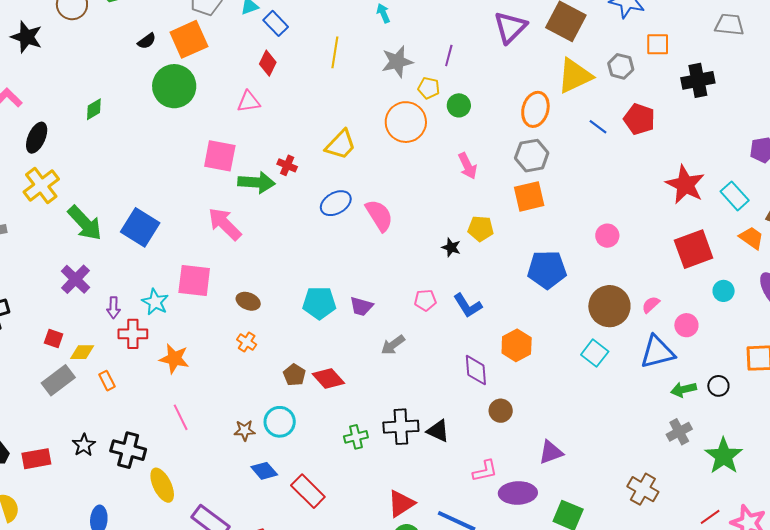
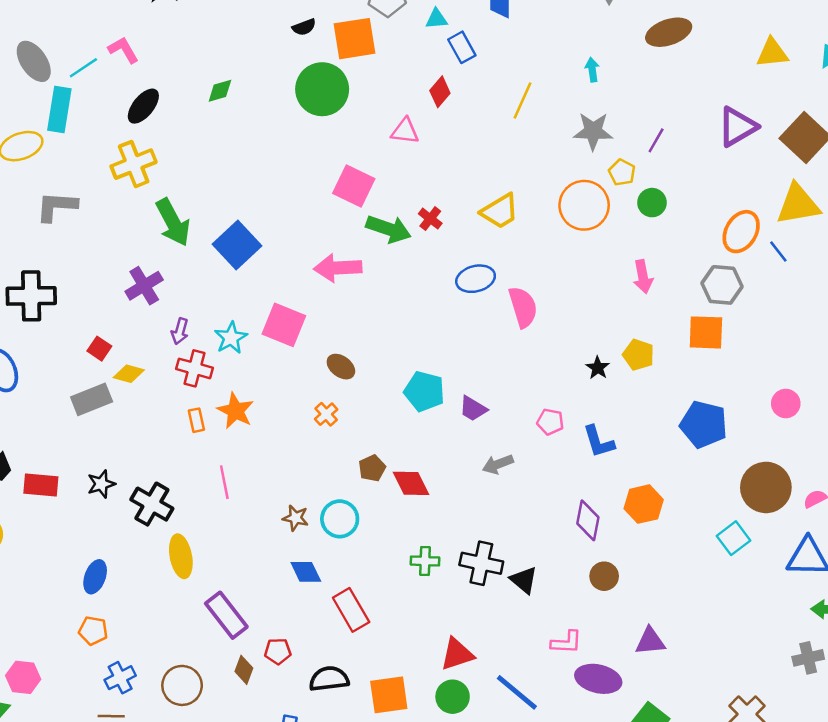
blue line: (598, 127) -> (778, 252), moved
pink arrow: (225, 224) -> (338, 268), turned -63
orange rectangle: (107, 381) -> (196, 420), moved

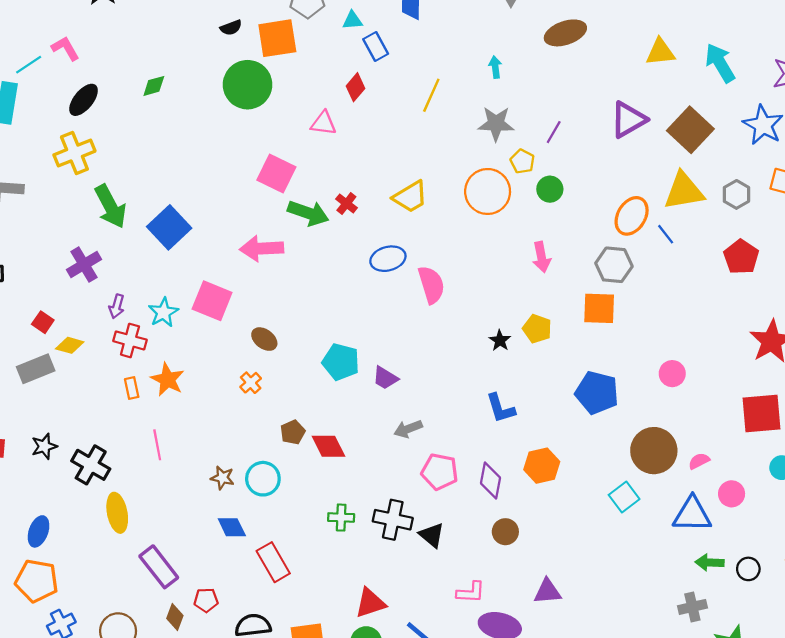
pink pentagon: (550, 422) -> (440, 472), moved, size x1.5
orange pentagon: (93, 631) -> (37, 581), size x1.6

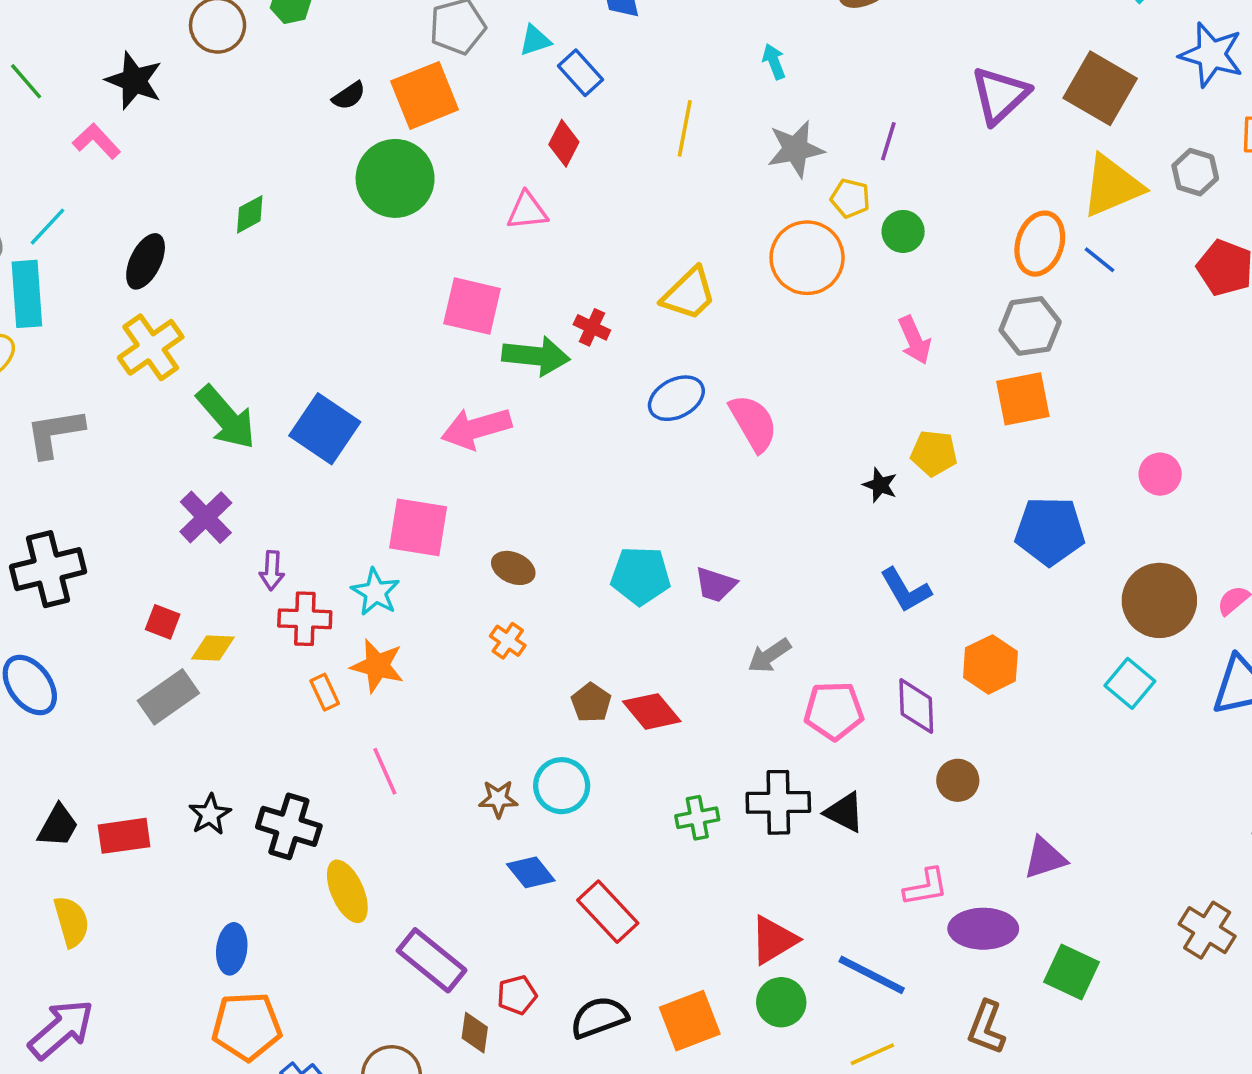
pink L-shape: (65, 48) -> (96, 141), moved
cyan star: (163, 312) -> (376, 592), moved

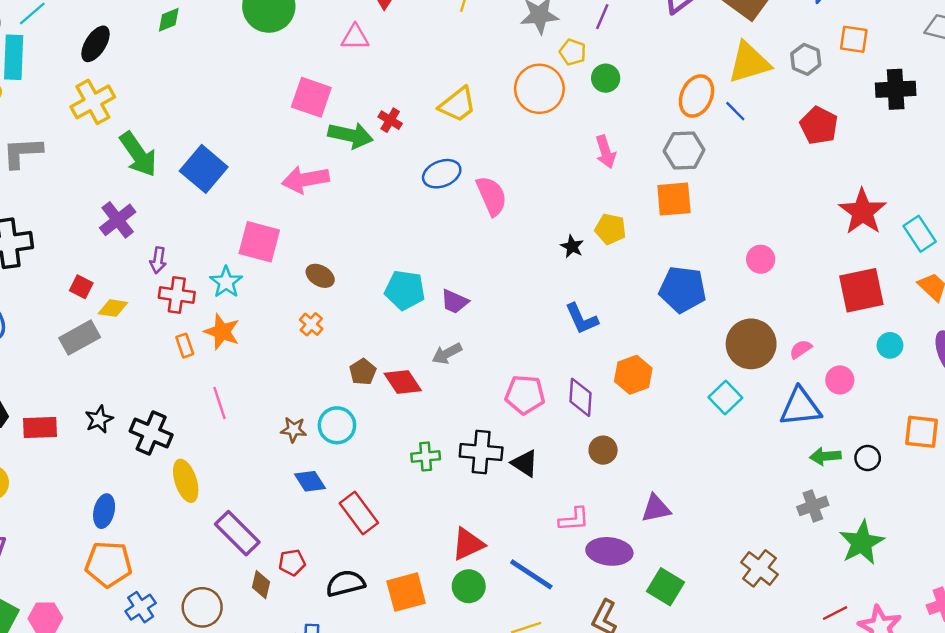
gray arrow: (769, 656) -> (447, 354), moved

